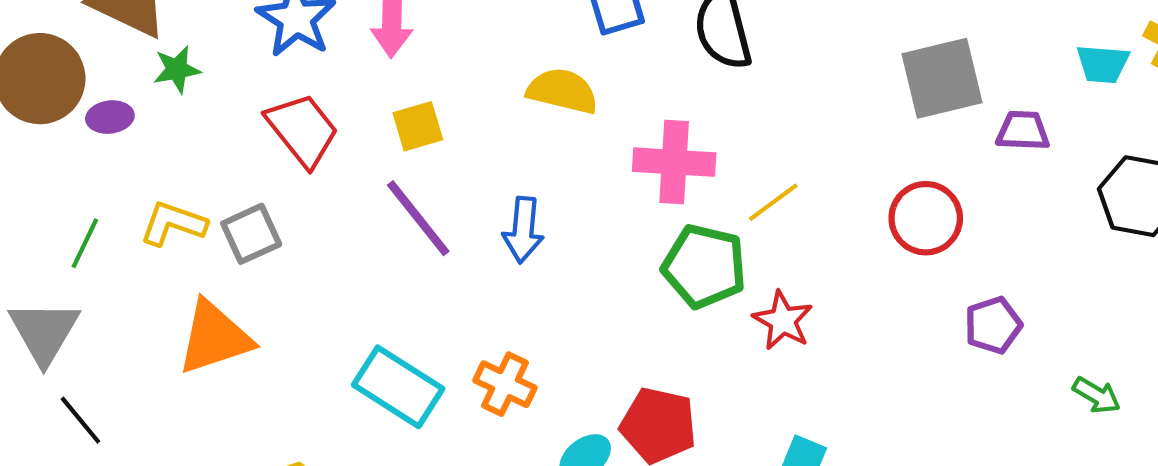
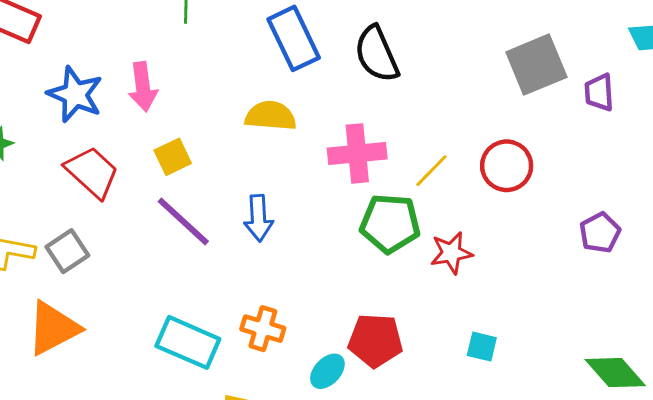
purple trapezoid: (1023, 131) -> (599, 92), turned -87
red circle: (926, 218) -> (507, 166), moved
red star: (783, 320) -> (451, 253), turned -30

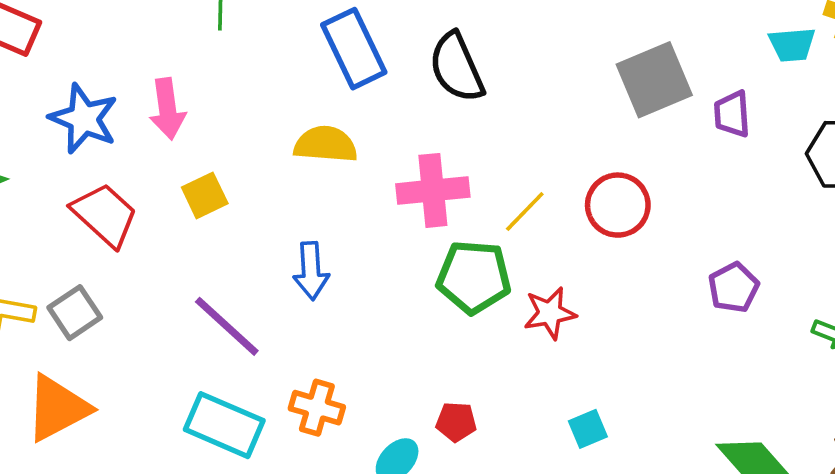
purple line: (183, 221) -> (227, 326), moved
red pentagon: (375, 340) -> (456, 422), size x0.6
cyan square: (482, 347) -> (588, 429), turned -36

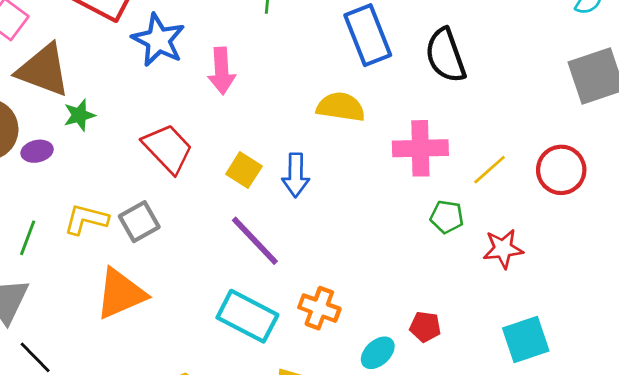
blue star: (84, 119) -> (158, 40), moved
yellow square: (205, 195) -> (244, 170), moved, turned -36
blue arrow: (311, 271) -> (296, 175), moved
green pentagon: (474, 277) -> (447, 217), size x0.6
cyan square: (588, 429) -> (526, 340), size x1.6

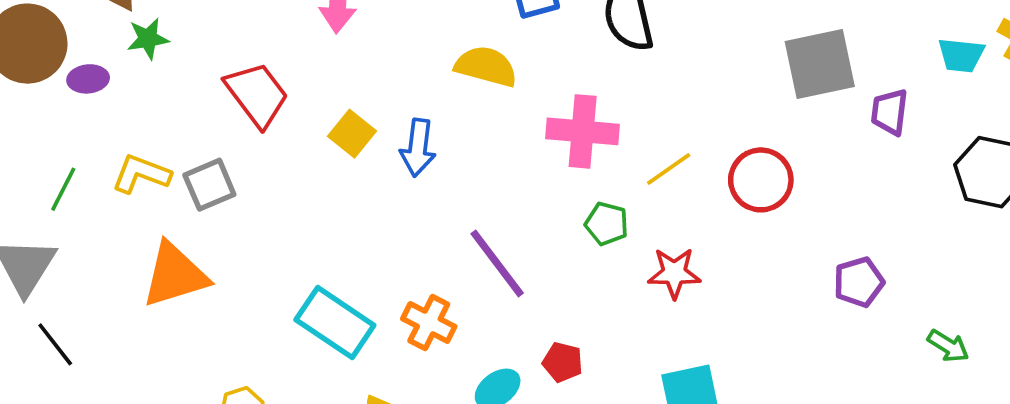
purple line: (255, 241) -> (497, 263), moved

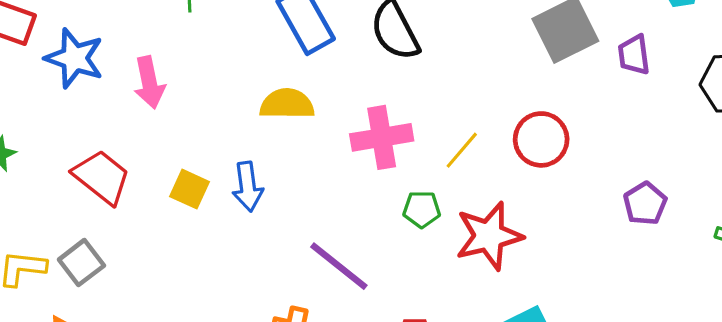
red star: (674, 273) -> (489, 236), size x1.5

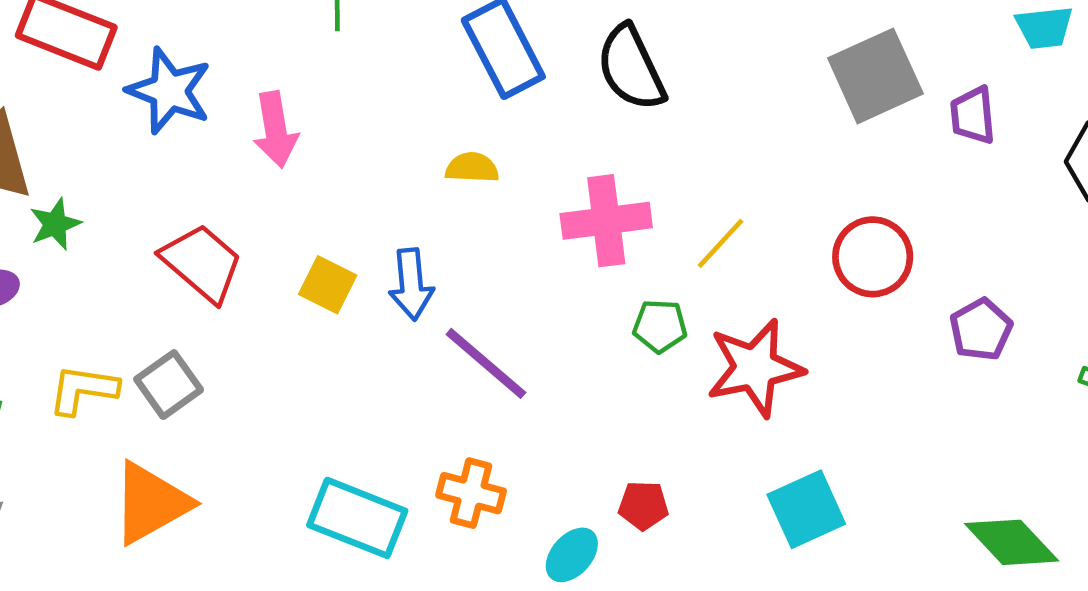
yellow semicircle: (287, 104) -> (472, 168), size x0.7
red circle: (541, 139) -> (873, 257), moved
purple line: (339, 266) -> (486, 363), moved

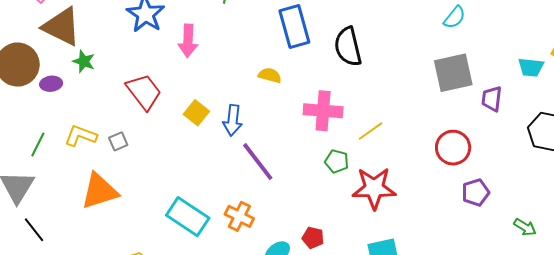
green star: (55, 224) -> (84, 61), turned 30
red circle: (873, 257) -> (453, 148), moved
gray square: (169, 385) -> (118, 141), size x0.7

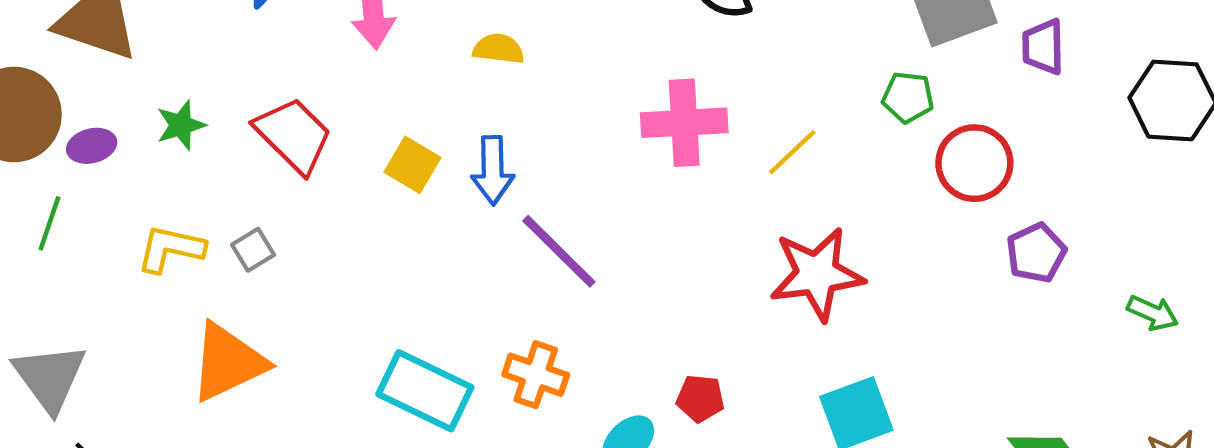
green star: (84, 61) -> (181, 125), moved, turned -30
yellow semicircle: (270, 75) -> (498, 49), moved
green line: (38, 144) -> (49, 223), moved
green pentagon: (337, 161) -> (908, 97), moved

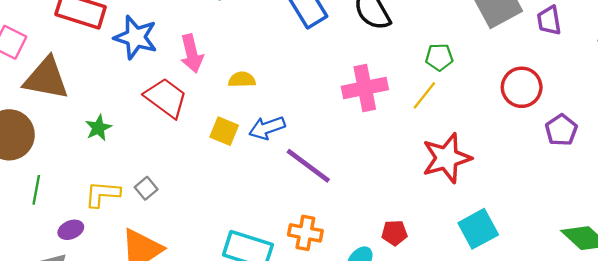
yellow semicircle: (498, 49) -> (242, 80), moved
green pentagon: (908, 97) -> (439, 57), moved
red trapezoid: (294, 135) -> (166, 98), moved
purple ellipse: (92, 146) -> (71, 230), moved
blue arrow: (493, 170) -> (267, 128), turned 80

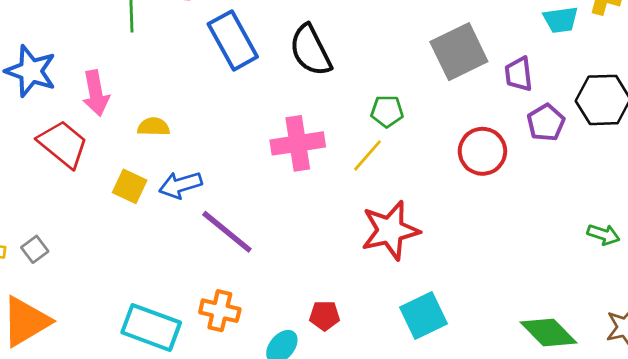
purple pentagon: (561, 130) -> (546, 123), moved

